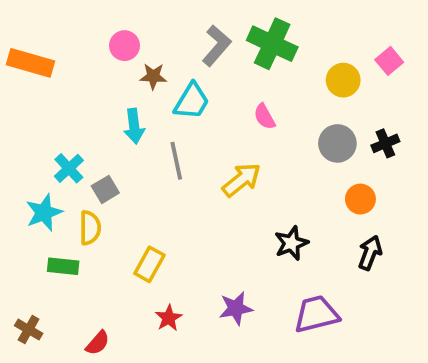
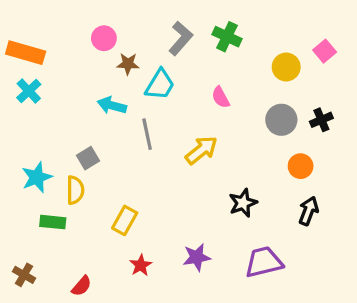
green cross: (272, 44) -> (227, 37), size x0.7
cyan arrow: (134, 126) -> (112, 105), turned 112
cyan cross: (69, 168) -> (29, 91), moved

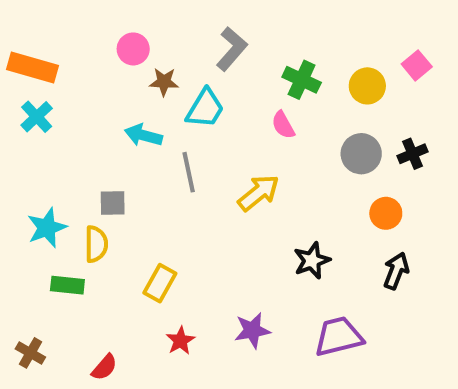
green cross: (227, 37) -> (302, 80), moved
gray square: (88, 158) -> (113, 203), turned 30

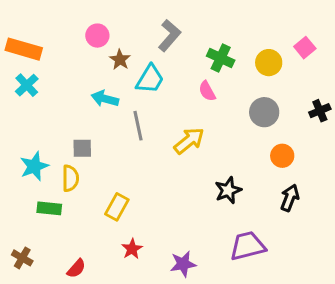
brown star: (164, 82) -> (120, 60), turned 30
black cross: (413, 154) -> (320, 111), moved
purple star: (252, 330) -> (183, 264), moved

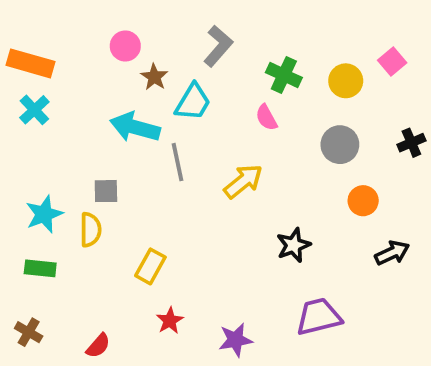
cyan arrow: (105, 99) -> (135, 127), size x1.4
black arrow: (290, 198) -> (392, 253), moved, turned 44
green rectangle: (49, 208) -> (40, 268), moved

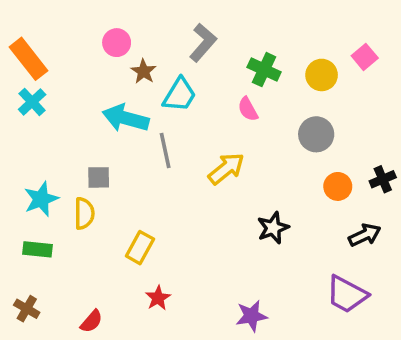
orange rectangle: (31, 63) -> (29, 59), turned 36
black cross: (411, 143) -> (383, 179), moved
purple trapezoid: (319, 317) -> (347, 294), moved, turned -138
purple star: (235, 340) -> (251, 316), moved

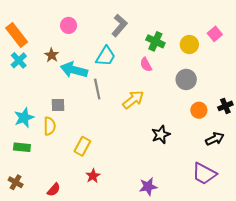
brown star: (144, 71) -> (52, 55), moved

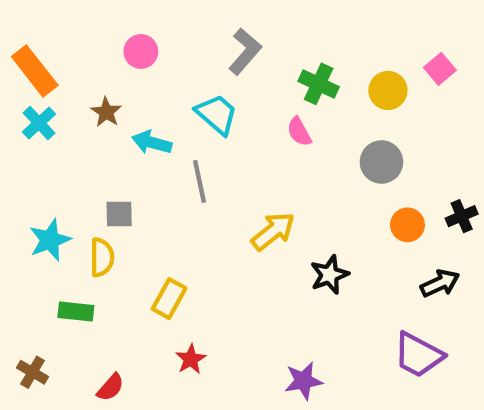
cyan trapezoid: (106, 56) -> (217, 114), turned -80
cyan arrow: (74, 70) -> (152, 142), size x0.7
yellow arrow: (133, 100) -> (273, 231), moved
green rectangle: (22, 147) -> (76, 312), moved

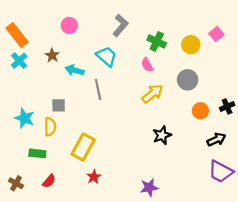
yellow arrow: (273, 231) -> (152, 94), moved
cyan star: (50, 240) -> (24, 118), turned -30
yellow rectangle: (169, 299) -> (83, 147), size x1.4
purple trapezoid: (418, 355) -> (221, 172), moved
red semicircle: (111, 387) -> (49, 181), moved

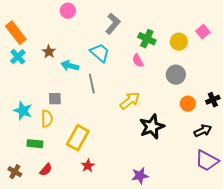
pink circle: (69, 25) -> (68, 11), moved
yellow arrow: (152, 94) -> (130, 101), moved
black star: (162, 135) -> (152, 127), size x1.4

